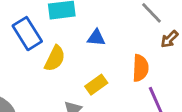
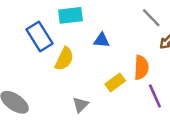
yellow rectangle: (96, 85) -> (115, 82), moved

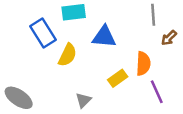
gray line: (151, 18) -> (153, 15), turned 40
blue triangle: (102, 40) -> (104, 37), size x1.5

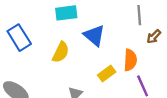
blue rectangle: (43, 33) -> (19, 38), moved
blue triangle: (104, 37) -> (94, 35), turned 35

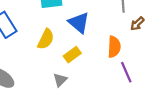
yellow rectangle: (107, 74) -> (72, 55), moved

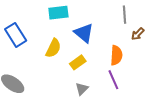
purple line: (126, 72) -> (113, 80), moved
gray triangle: (60, 80) -> (82, 89), moved

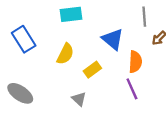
blue triangle: (84, 33) -> (113, 39), moved
gray triangle: (82, 89) -> (79, 99), moved, turned -32

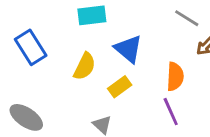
gray line: (144, 17) -> (187, 18), turned -54
blue triangle: (113, 39) -> (128, 49), moved

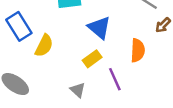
yellow semicircle: (85, 66) -> (44, 46), moved
purple line: (171, 112) -> (115, 79), moved

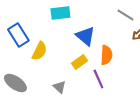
orange semicircle: (138, 50) -> (106, 55), moved
gray triangle: (78, 90) -> (59, 87), moved

